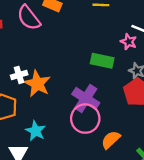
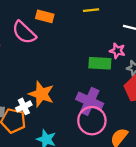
pink star: (129, 42) -> (117, 51), moved
white cross: (19, 75) -> (24, 106), moved

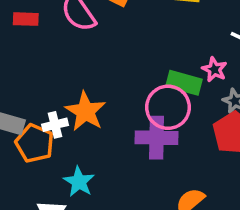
purple cross: (90, 101) -> (157, 138), turned -35
pink circle: (92, 121) -> (168, 107), moved

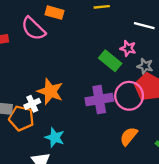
green rectangle: (184, 83) -> (110, 61), turned 35
pink circle: (168, 107) -> (129, 96), moved

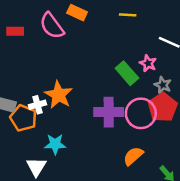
cyan star: (55, 137) -> (55, 144), turned -30

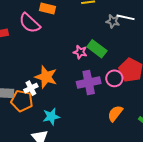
pink star: (148, 63) -> (80, 52), moved
gray star: (163, 85) -> (113, 21), moved
pink circle: (141, 113) -> (114, 78), size x0.7

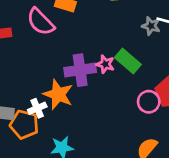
purple cross: (89, 82) -> (80, 70), moved

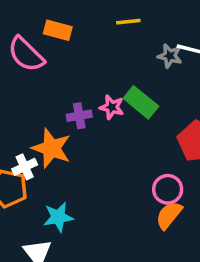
purple cross: (80, 70) -> (79, 116), size x0.6
pink circle: (149, 102) -> (168, 189), moved

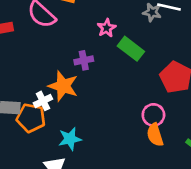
pink star: (112, 107) -> (107, 28), moved, turned 30
orange semicircle: (169, 215) -> (155, 135), turned -55

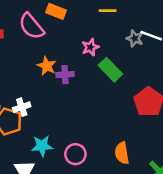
orange star: (63, 86) -> (47, 66), moved, size x0.7
pink circle: (153, 115) -> (75, 154), moved

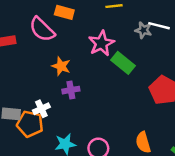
pink star: (90, 47) -> (101, 43), size x1.5
purple cross: (65, 75) -> (71, 90), moved

